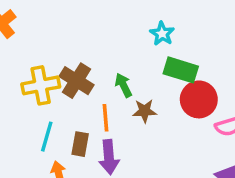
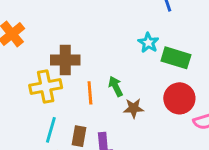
green rectangle: (181, 70) -> (176, 58), moved
brown cross: (76, 81) -> (65, 60), moved, turned -32
orange line: (106, 118) -> (90, 93), moved

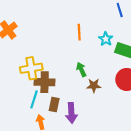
brown cross: (65, 60) -> (45, 82), moved
orange line: (90, 93) -> (79, 32), moved

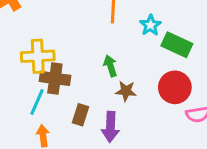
brown rectangle: (54, 105) -> (81, 115), moved
purple arrow: (71, 113) -> (110, 127), moved

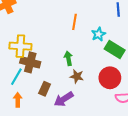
purple arrow: (110, 127) -> (64, 99), turned 48

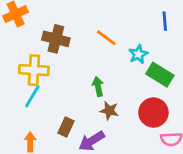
orange line: (74, 22) -> (106, 38), turned -63
brown cross: (30, 62) -> (56, 39), moved
cyan line: (16, 77) -> (32, 96), moved

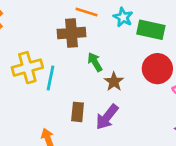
brown cross: (56, 39) -> (72, 33), moved
cyan line: (32, 96) -> (50, 78), moved
brown star: (109, 111) -> (114, 82), turned -30

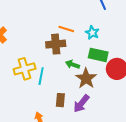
green rectangle: (151, 30) -> (98, 55), moved
green arrow: (95, 62) -> (72, 64), turned -40
brown star: (114, 82) -> (86, 78), size x1.5

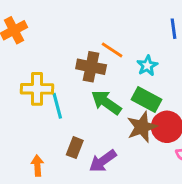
green arrow: (72, 64) -> (106, 102), size x1.5
cyan line: (41, 76) -> (57, 106), turned -42
brown star: (86, 78) -> (142, 127), moved

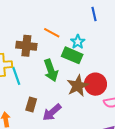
brown cross: (91, 67) -> (26, 46), moved
green rectangle: (146, 99) -> (72, 55), moved
green arrow: (106, 102) -> (51, 70), turned -140

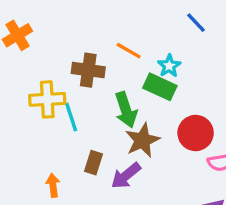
blue line: (94, 14) -> (196, 23), turned -32
brown star: (78, 86) -> (142, 140), moved

